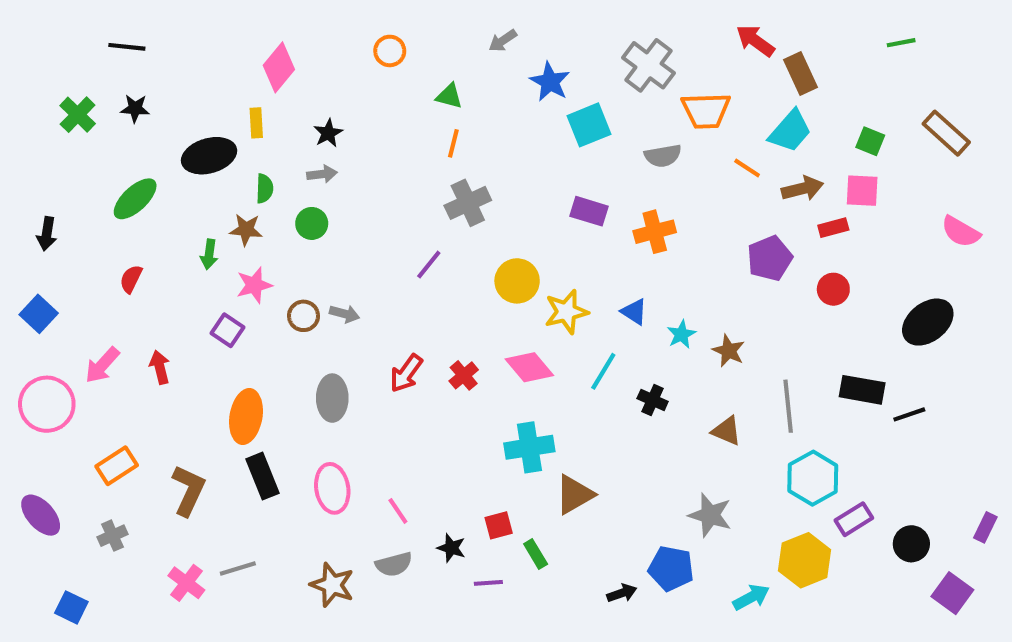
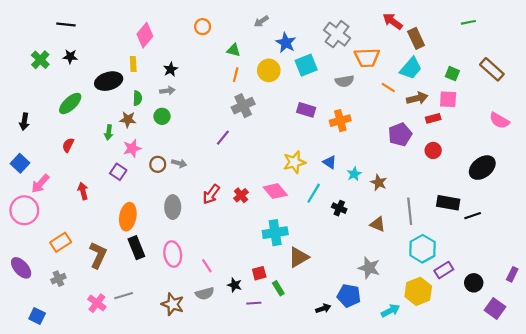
yellow circle: (517, 281) -> (269, 70), moved
pink arrow: (102, 365) -> (40, 184), moved

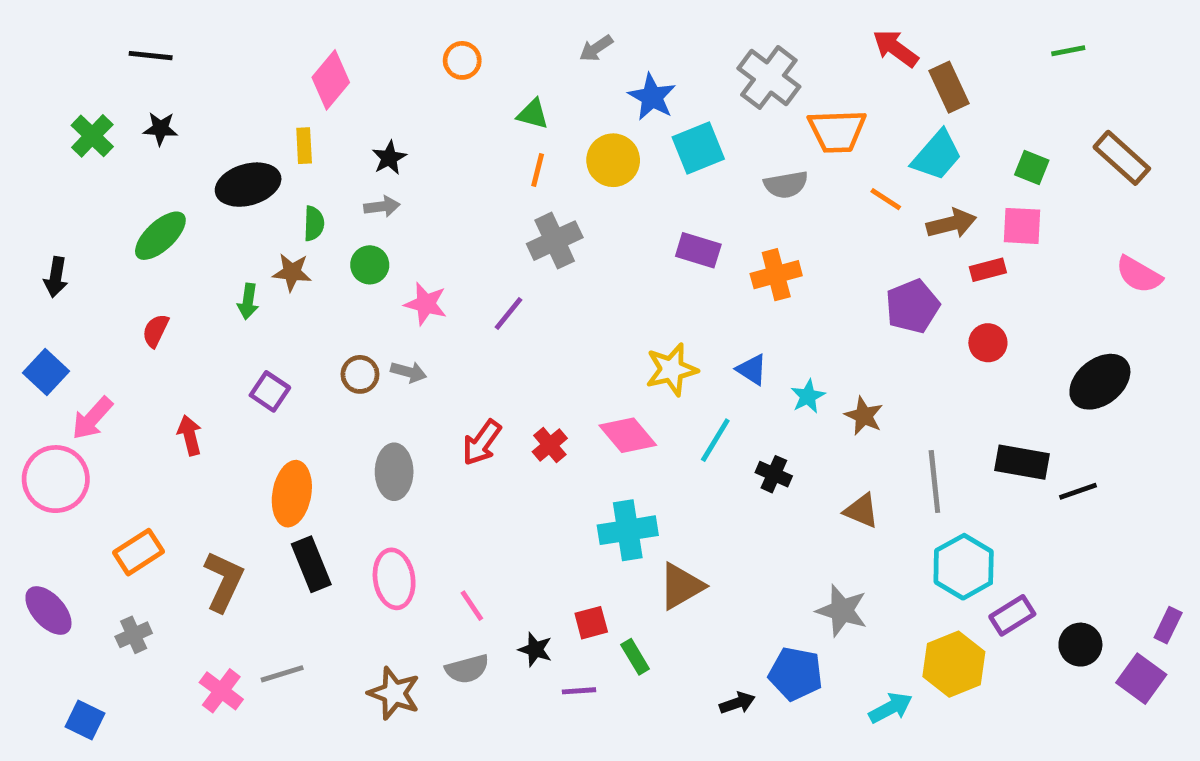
pink star: (132, 148) -> (426, 304), moved, turned 30
purple square: (495, 308) -> (1141, 679), moved

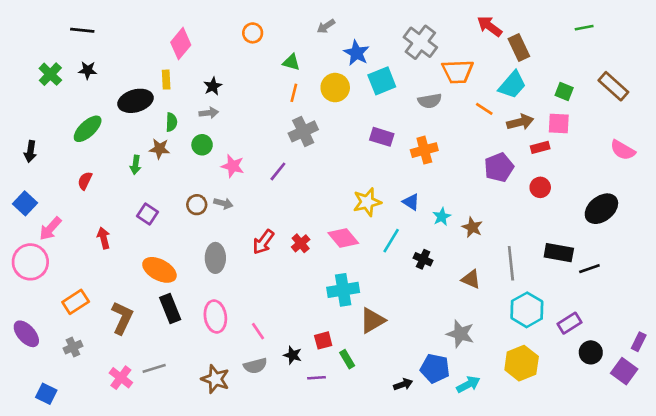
orange ellipse: (292, 494) -> (159, 270), turned -72
purple rectangle: (1012, 615) -> (569, 323), moved
cyan arrow: (891, 708) -> (468, 384), moved

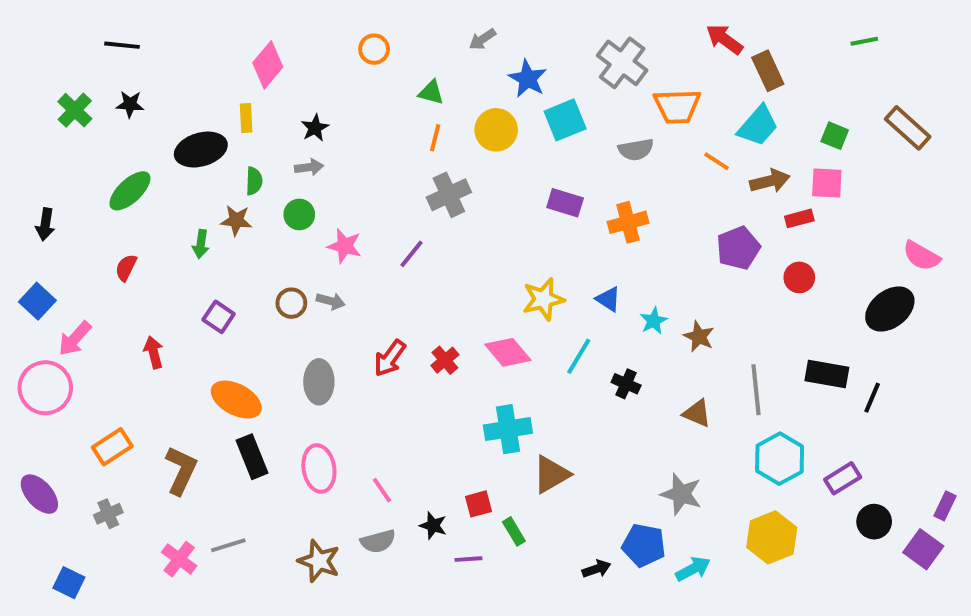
pink semicircle: (623, 150) -> (921, 256), moved
black line: (589, 269) -> (872, 398), turned -48

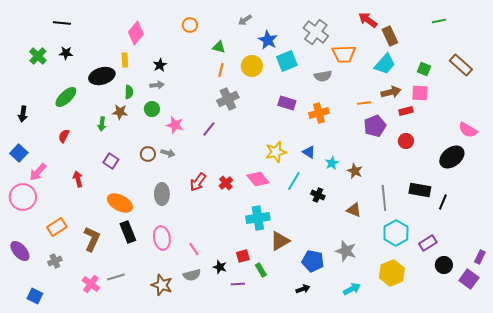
orange line: (717, 161) -> (364, 103), moved, turned -40
blue pentagon: (644, 545) -> (313, 261), moved

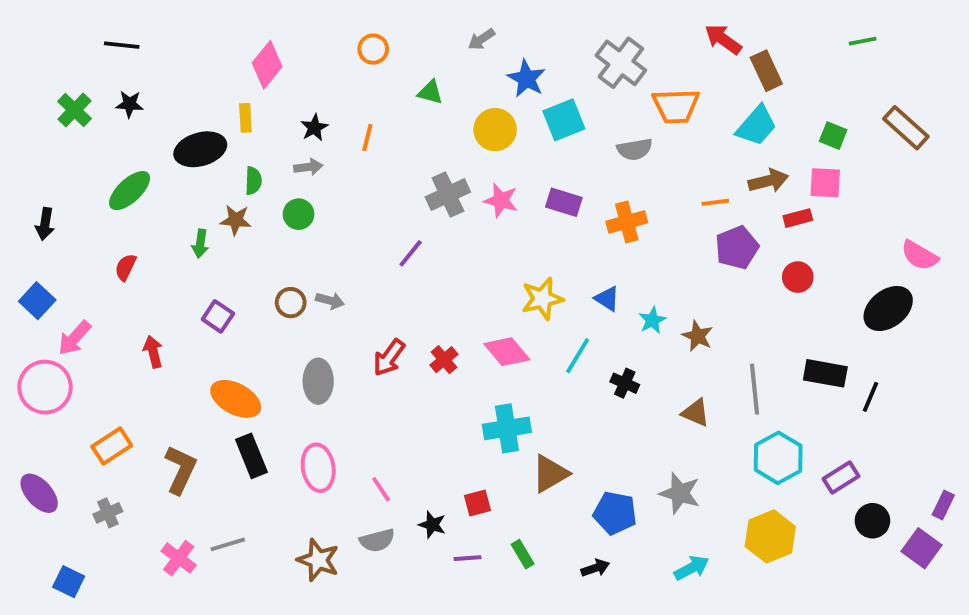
orange line: (221, 70) -> (367, 137), moved
pink star: (175, 125) -> (501, 200), moved
green rectangle: (261, 270) -> (523, 554), moved

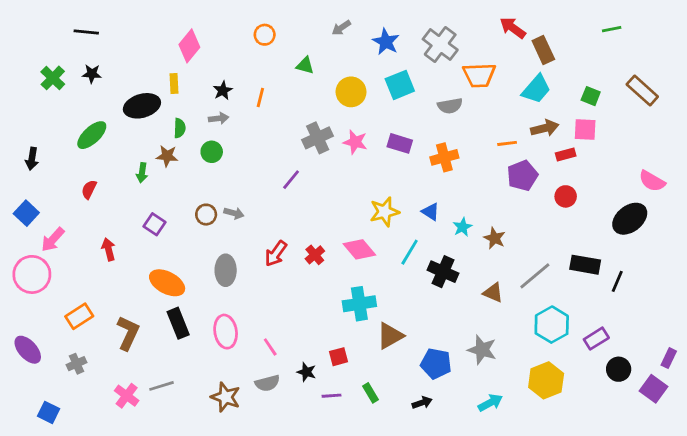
blue star: (527, 79) -> (386, 42), moved
black cross: (625, 383) -> (443, 272), size x1.5
gray line: (755, 389) -> (535, 276), turned 56

